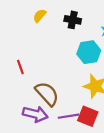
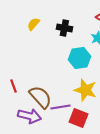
red line: (20, 67) -> (13, 86), moved
purple line: (68, 116) -> (60, 107), moved

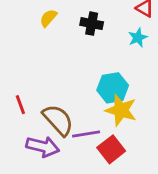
cyan hexagon: (79, 58) -> (113, 88), moved
red square: (78, 118) -> (111, 149), turned 30

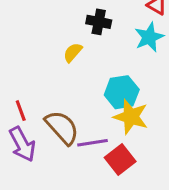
yellow semicircle: (48, 18) -> (73, 52), moved
cyan star: (138, 38) -> (149, 37), size x1.4
purple arrow: (43, 147) -> (22, 144), moved, turned 48

